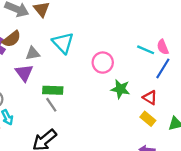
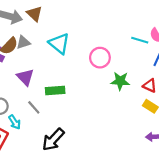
gray triangle: (33, 53) -> (23, 42), moved
gray line: (51, 105) -> (34, 107), moved

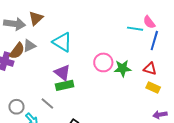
brown triangle: (34, 14) -> (36, 18), turned 42
pink circle: (100, 58) -> (103, 62), moved
purple triangle: (25, 77) -> (62, 73), moved

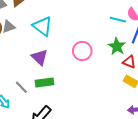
green star: (123, 68) -> (117, 46), moved, turned 30
green rectangle: (65, 85) -> (45, 82), moved

